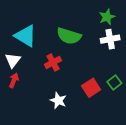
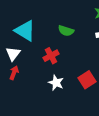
green semicircle: (69, 36) -> (66, 31), size x0.7
white star: (58, 100) -> (56, 83), moved

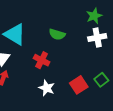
red cross: (51, 56) -> (42, 60), turned -35

